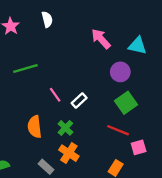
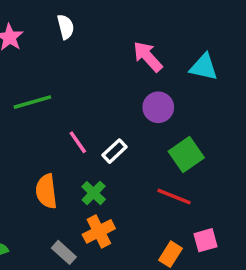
purple circle: (120, 72) -> (158, 107), moved
pink square: (139, 147) -> (205, 240), moved
orange cross: (69, 153) -> (99, 231), turned 30

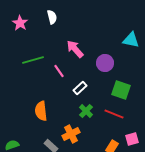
pink arrow: (148, 57) -> (75, 49), moved
pink line: (78, 142) -> (59, 71), moved
green square: (186, 155) -> (121, 90), turned -36
green cross: (94, 193) -> (86, 111), moved

